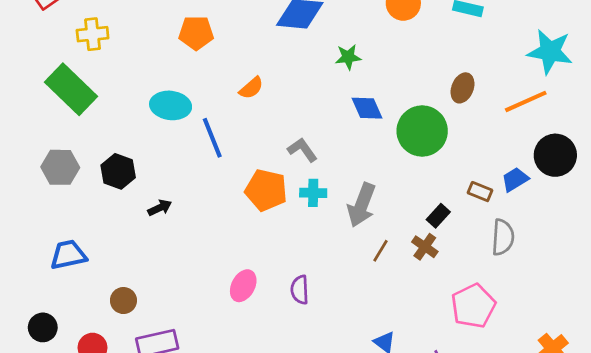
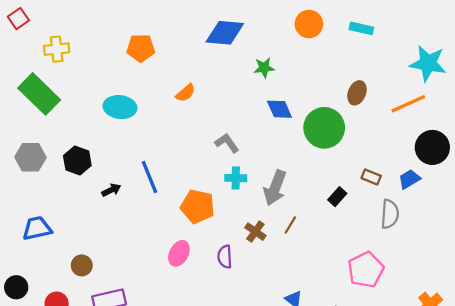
blue line: (212, 138) -> (149, 177), moved
blue trapezoid: (515, 179) -> (409, 179), moved
orange pentagon: (266, 190) -> (198, 206), moved
brown cross: (425, 247) -> (255, 232), moved

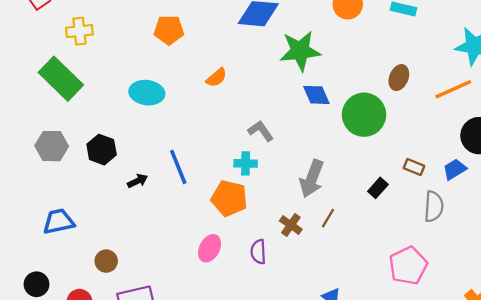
green star: (264, 68) -> (300, 51), size x1.8
cyan cross: (236, 178) -> (246, 163), moved

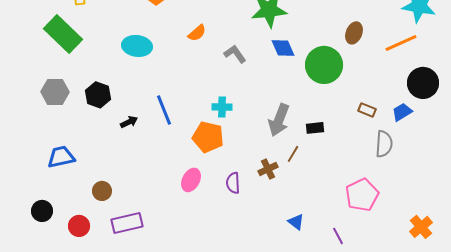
gray L-shape: (261, 131) -> (235, 54), moved
black rectangle: (378, 188) -> (315, 128), moved, turned 42
brown cross: (291, 225) -> (268, 169), moved, turned 30

